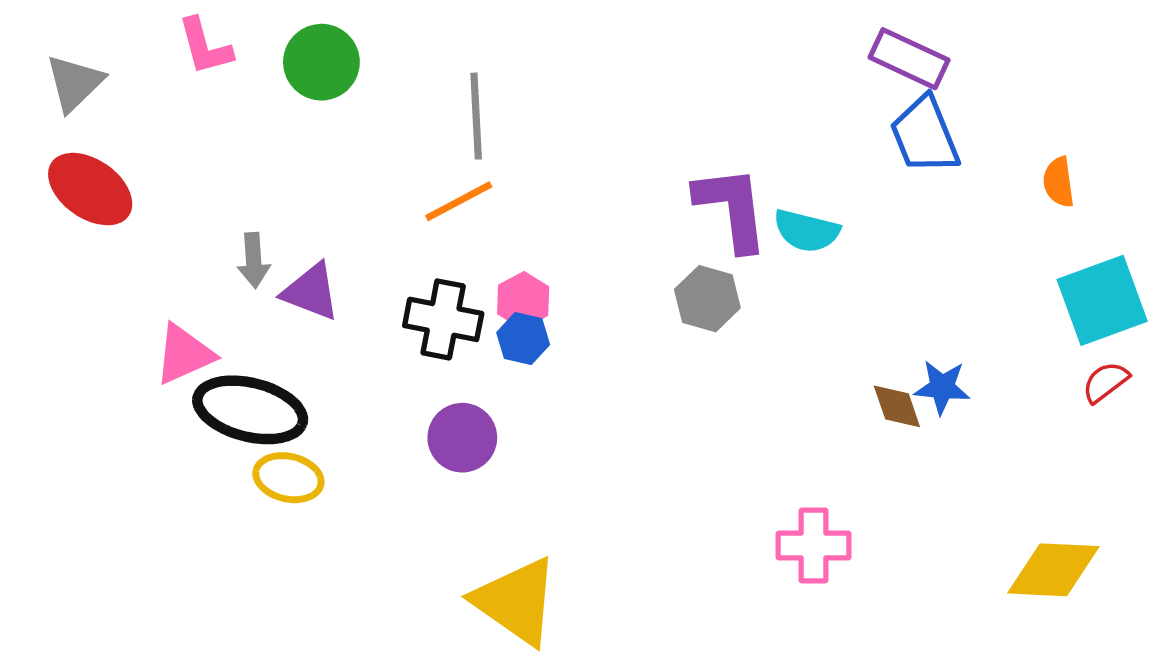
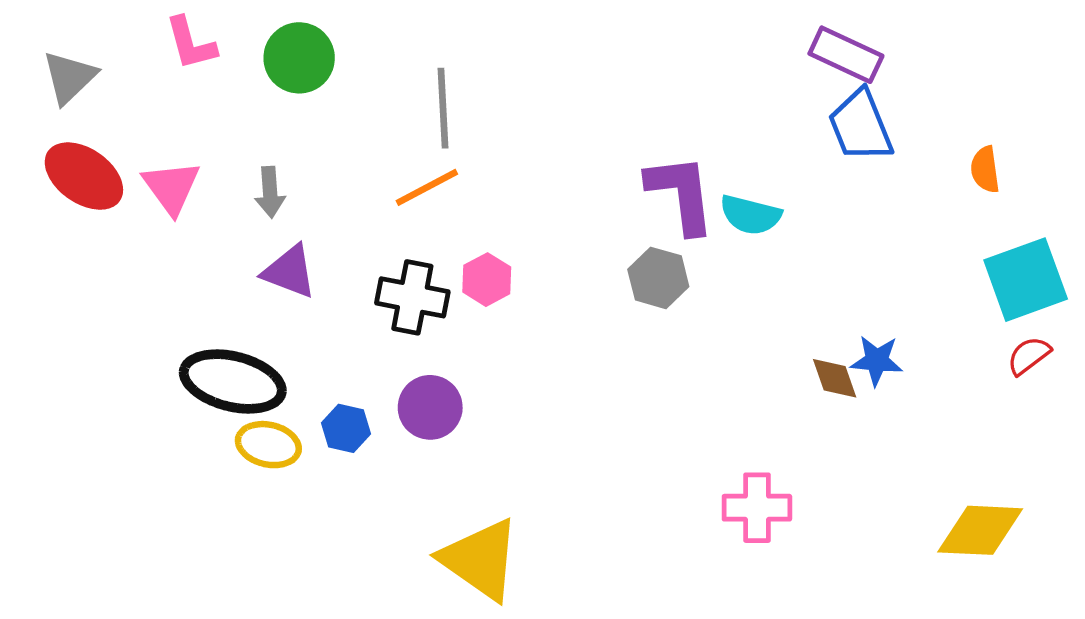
gray arrow: (254, 260) -> (270, 192), moved
blue hexagon: (523, 339) -> (346, 428), moved
pink triangle: (184, 354) -> (171, 187), moved, turned -42

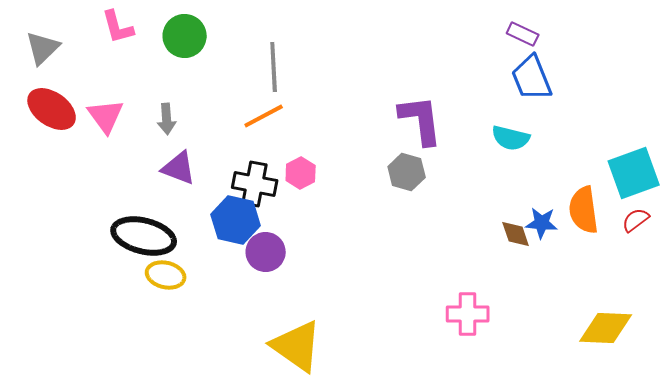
purple rectangle: (846, 55) -> (523, 34), size x0.7
orange semicircle: (985, 170) -> (584, 210), moved, size x1.6
cyan semicircle: (750, 215) -> (511, 138), moved
blue hexagon: (346, 428) -> (236, 220), moved, size x1.6

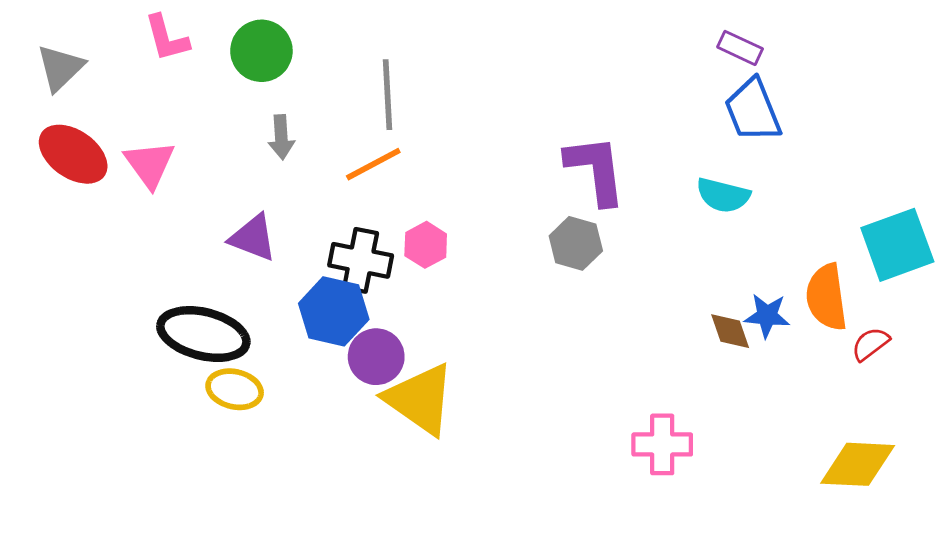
gray arrow: (167, 119) -> (281, 137), moved
red semicircle: (636, 220) -> (870, 344), moved
yellow triangle: (297, 346) -> (420, 399), moved

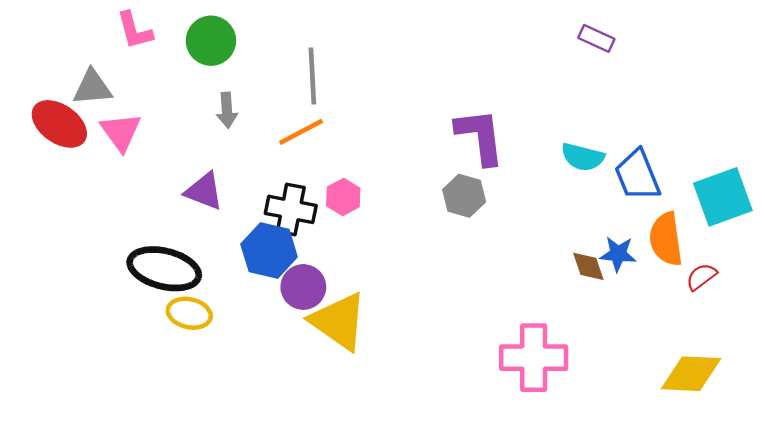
gray triangle: (60, 68) -> (92, 87), moved, turned 39
blue trapezoid: (753, 110) -> (637, 175), moved
pink cross: (662, 444) -> (534, 358), size x1.4

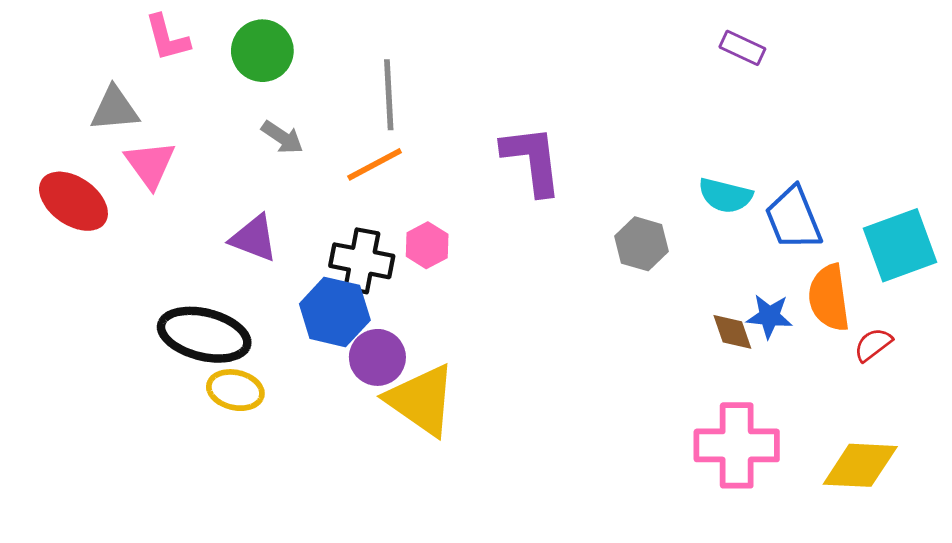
gray arrow: (227, 110) -> (282, 137), turned -52
red ellipse: (59, 124) -> (73, 201), moved
purple L-shape: (480, 136) -> (532, 160), moved
gray hexagon: (464, 196) -> (642, 244), moved
pink cross: (534, 358) -> (737, 445), moved

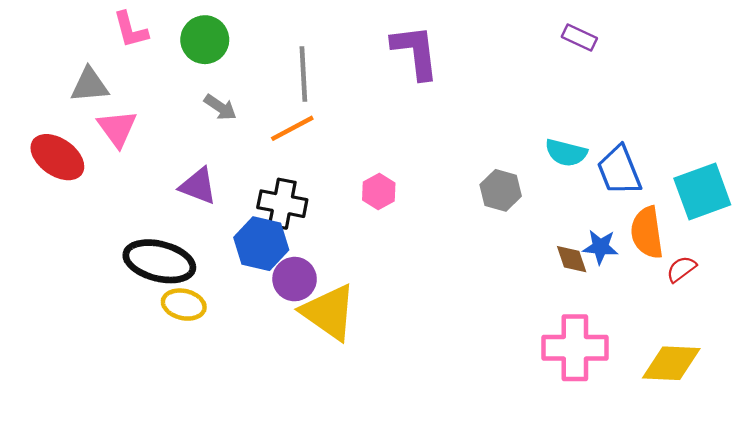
purple L-shape: (532, 160) -> (415, 52), moved
pink hexagon: (427, 245) -> (379, 191), moved

